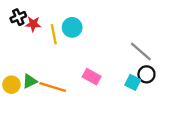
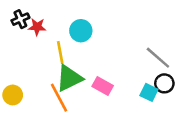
yellow line: (54, 34) -> (60, 53), moved
green triangle: (30, 81) -> (69, 78), moved, size x1.6
orange line: (53, 87) -> (59, 98), turned 45

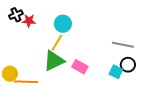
yellow line: (60, 53) -> (57, 43), moved, turned 42
gray line: (158, 58) -> (123, 45), turned -30
orange line: (59, 98) -> (26, 82), moved, turned -60

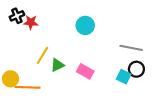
cyan circle: (63, 24) -> (85, 25), moved
yellow line: (57, 43) -> (43, 55), moved
green triangle: (54, 61) -> (57, 65), size x0.6

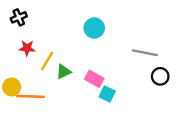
red star: (31, 22) -> (27, 48), moved
black circle: (136, 69) -> (160, 76), moved
cyan square: (124, 77) -> (107, 94), moved

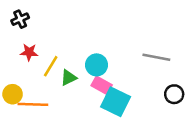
cyan circle: (94, 28) -> (97, 65), moved
black circle: (160, 76) -> (174, 94), moved
cyan square: (107, 94) -> (116, 102), size x1.6

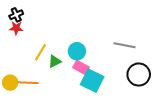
red star: (29, 52) -> (16, 28), moved
yellow circle: (13, 94) -> (10, 83), moved
black circle: (174, 94) -> (139, 75), size x1.5

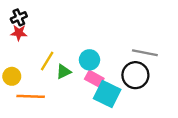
black circle: (139, 75) -> (135, 75), moved
yellow circle: (10, 83) -> (12, 76), moved

